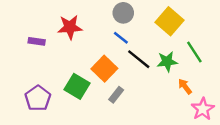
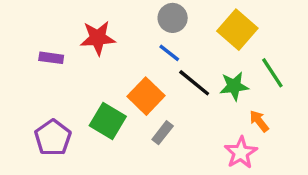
pink star: (203, 109) -> (241, 153), moved

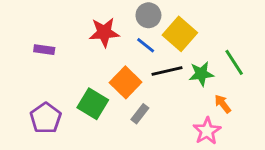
yellow square: (237, 30) -> (180, 34), moved
red star: (98, 38) -> (104, 32), moved
black line: (194, 83) -> (167, 71), turned -52

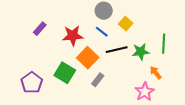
red star: (104, 32) -> (73, 36), moved
yellow square: (180, 34) -> (126, 24), size x0.6
purple rectangle: (44, 50) -> (40, 29), moved, turned -56
green line: (234, 62) -> (164, 44), turned 36

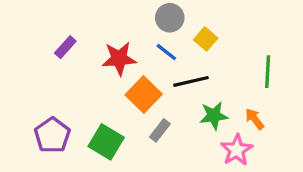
green star: (141, 52) -> (214, 116), moved
green square: (65, 73) -> (106, 142), moved

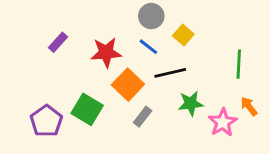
orange arrow: (255, 119) -> (249, 106), moved
green square: (106, 142) -> (87, 109), moved
pink star: (237, 150) -> (223, 122), moved

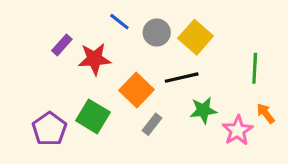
gray circle: (151, 16) -> (157, 33), moved
yellow square: (183, 35) -> (196, 37), size x1.5
blue line: (148, 47) -> (119, 22), moved
red star: (106, 52) -> (95, 59), moved

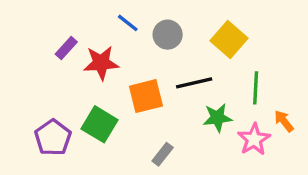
yellow square: (196, 37) -> (229, 40), moved
green line: (255, 68) -> (256, 88), moved
orange square: (136, 90) -> (146, 96), turned 32
gray rectangle: (152, 124) -> (163, 154), moved

